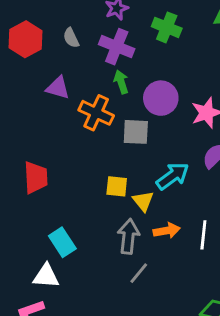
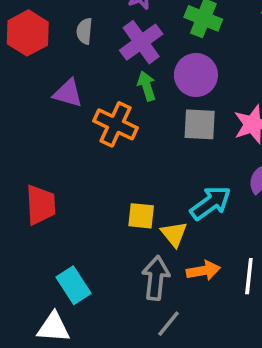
gray semicircle: (71, 38) -> (84, 31), turned 30
purple cross: (117, 47) -> (141, 42), turned 32
purple circle: (161, 98) -> (196, 75), moved
gray square: (136, 132) -> (200, 124), moved

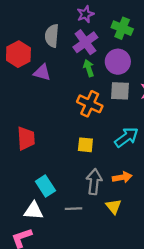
gray semicircle: (84, 31) -> (52, 36), size x1.5
red hexagon: (28, 33) -> (18, 54), moved
orange cross: (116, 124) -> (90, 104), moved
yellow triangle: (174, 234) -> (114, 206), moved
gray line: (169, 324) -> (74, 209), moved, turned 49

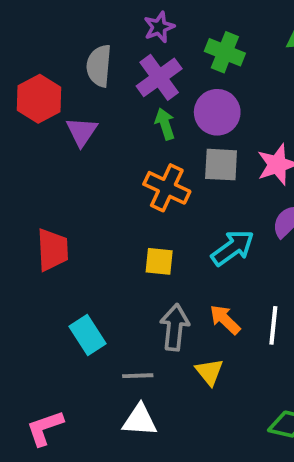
purple triangle: (42, 72) -> (82, 132), turned 48
orange arrow: (122, 177) -> (225, 320), turned -126
white triangle: (34, 211) -> (140, 420), moved

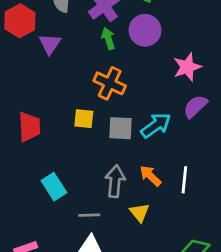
gray square: (221, 165) -> (121, 128), moved
yellow square: (159, 261) -> (84, 119), moved

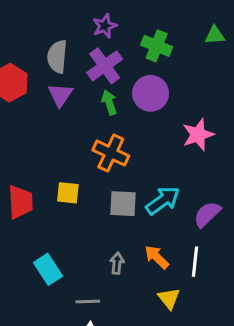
purple triangle: (50, 44) -> (60, 95), moved
purple semicircle: (195, 106) -> (207, 214), moved
yellow square: (84, 119) -> (68, 193), moved
gray arrow: (115, 181) -> (117, 263), size x0.6
yellow triangle: (140, 212) -> (169, 298), moved

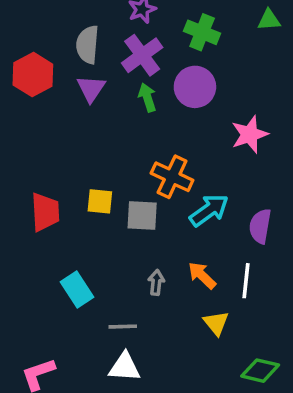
orange cross: (111, 153) -> (172, 177), moved
gray square: (123, 204) -> (142, 216), moved
purple semicircle: (207, 214) -> (260, 226), turned -36

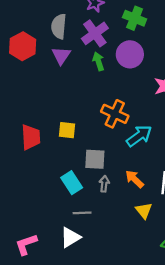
gray square: (142, 216) -> (95, 159), moved
cyan rectangle: (77, 290) -> (72, 183), moved
white triangle: (124, 367) -> (70, 237), moved, turned -35

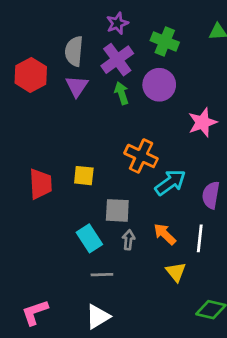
white triangle: (70, 237) -> (98, 317), moved

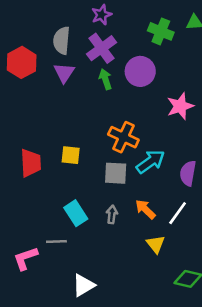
green cross: (165, 41) -> (161, 31), moved
gray square: (117, 210) -> (116, 173), moved
white line: (200, 238) -> (178, 213), turned 30
gray line: (102, 275) -> (56, 242), moved
pink L-shape: (35, 312) -> (25, 258), moved

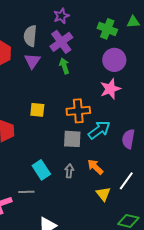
purple circle: (140, 71) -> (114, 60), moved
pink star: (180, 106) -> (110, 89), moved
orange cross: (123, 137) -> (78, 111), turned -30
yellow square: (71, 155) -> (37, 110), moved
white line: (178, 213) -> (126, 181), moved

